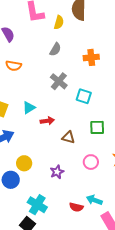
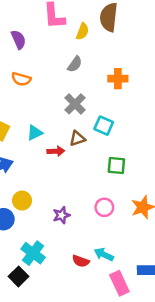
brown triangle: (68, 137) -> (77, 138), moved, turned -40

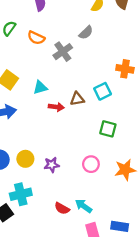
orange cross: (118, 79) -> (125, 69), moved
gray cross: (75, 104) -> (63, 52), moved
cyan square: (104, 126) -> (103, 91), turned 30
yellow circle: (22, 201) -> (25, 159), moved
cyan cross: (33, 253) -> (21, 194), turned 30

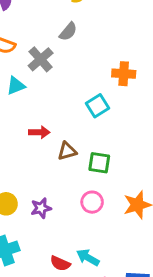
cyan triangle: (40, 87) -> (16, 86), moved
brown triangle: (77, 99) -> (67, 151), moved
green square: (108, 129) -> (99, 163), moved

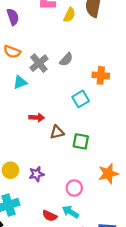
gray semicircle: (68, 32) -> (66, 59), moved
pink circle: (92, 202) -> (74, 188), moved

